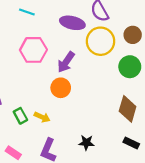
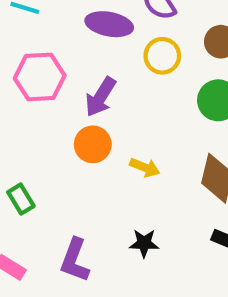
yellow circle: (101, 41) -> (162, 56), size x0.7
yellow arrow: (42, 117) -> (145, 167), moved

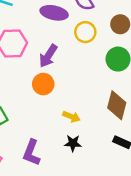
yellow arrow: (145, 167) -> (71, 117), moved

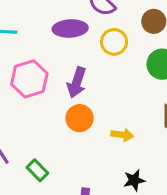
yellow arrow: (71, 117) -> (122, 135), moved

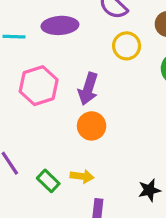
purple ellipse: (70, 28) -> (60, 25), moved
yellow arrow: (122, 135) -> (82, 176), moved

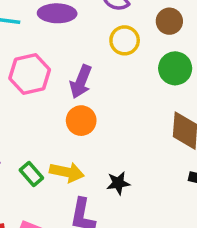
yellow arrow: (82, 176) -> (67, 172), size x1.4
black star: (149, 190) -> (118, 183), moved

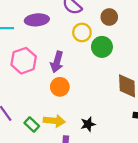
green circle: (175, 68) -> (102, 47), moved

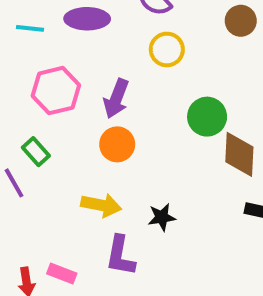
brown circle: (109, 17) -> (241, 21), moved
green circle: (102, 47) -> (207, 117), moved
green rectangle: (32, 124) -> (36, 152), moved

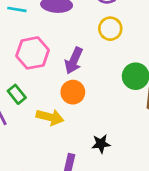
yellow arrow: (101, 205) -> (50, 117), moved

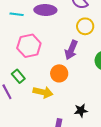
purple arrow: (74, 61) -> (71, 50), moved

